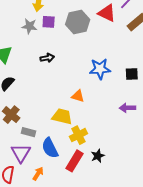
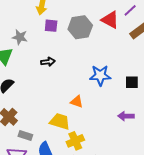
gray star: (29, 26) -> (20, 37), moved

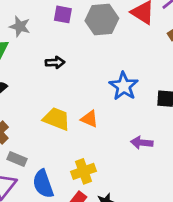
blue star: (100, 75) -> (124, 86), turned 30
purple arrow: (126, 116) -> (142, 143), moved
yellow trapezoid: (60, 121) -> (57, 119), moved

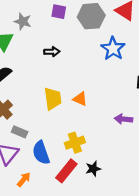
blue star: (124, 86) -> (113, 49), moved
yellow trapezoid: (57, 119) -> (53, 99), turned 60

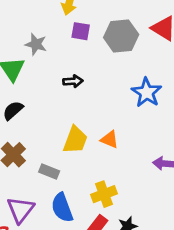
blue star: (113, 49) -> (147, 93), moved
yellow trapezoid: (53, 99) -> (75, 140), turned 30
gray rectangle: (20, 132) -> (49, 171), moved

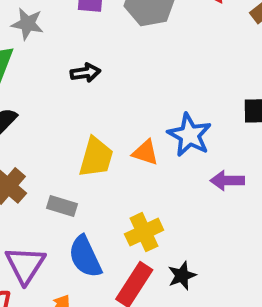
blue star: (147, 93) -> (189, 135), moved

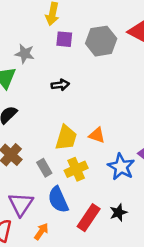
blue star: (189, 135) -> (121, 167), moved
gray rectangle: (62, 206) -> (44, 168), turned 42
yellow cross: (144, 232) -> (76, 169), moved

